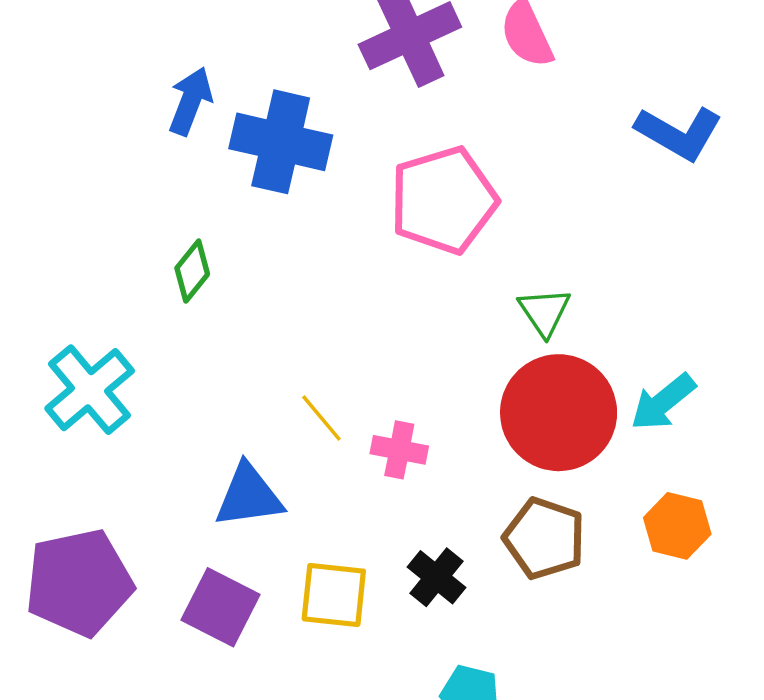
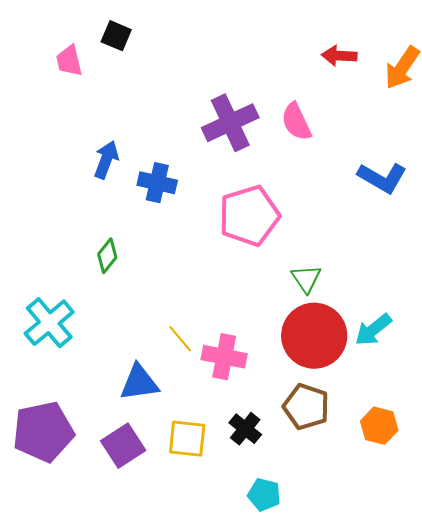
blue cross: (281, 142) -> (157, 183), size x0.7
pink cross: (399, 450) -> (224, 357), size x1.4
orange hexagon: (677, 526) -> (379, 426), moved
purple square: (221, 607) -> (123, 446), turned 30

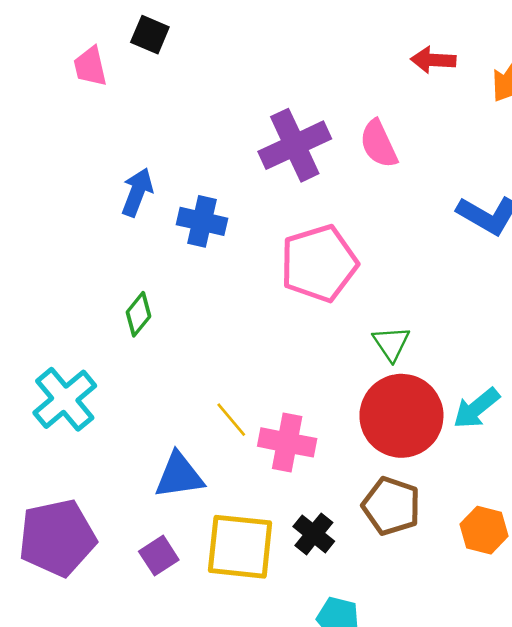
yellow square: (187, 439) -> (240, 547), size x1.4
purple square: (123, 446) -> (159, 556), size x0.7

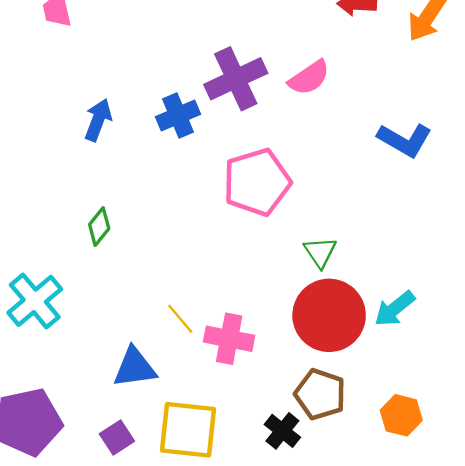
pink semicircle: (379, 144) -> (309, 78), turned -99
blue cross: (202, 221) -> (178, 115), moved, turned -36
black cross: (314, 534) -> (282, 431), moved

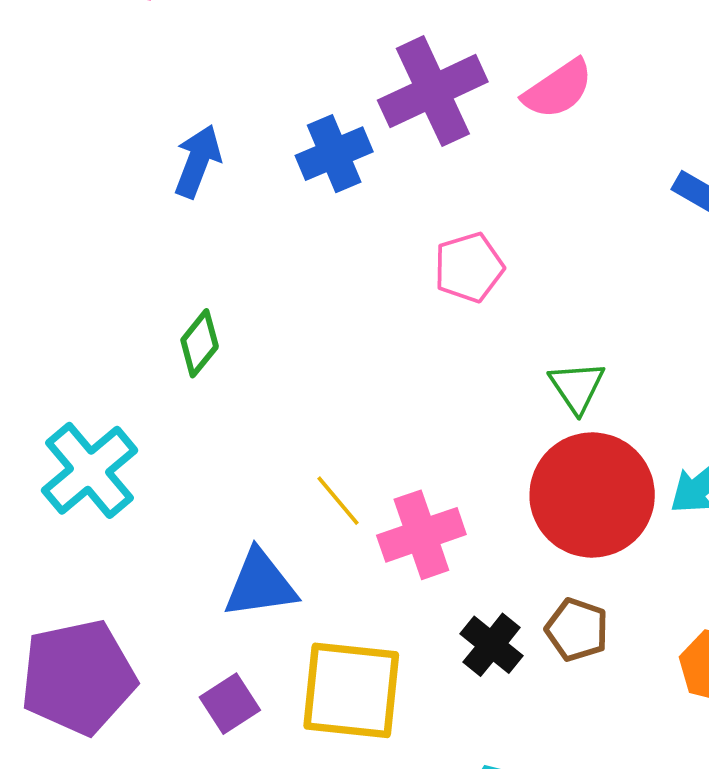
pink pentagon: (257, 182) -> (469, 267), size x0.6
pink cross: (229, 339) -> (421, 535), turned -30
brown pentagon: (320, 394) -> (577, 630), size x0.7
black cross: (282, 431) -> (492, 645), moved

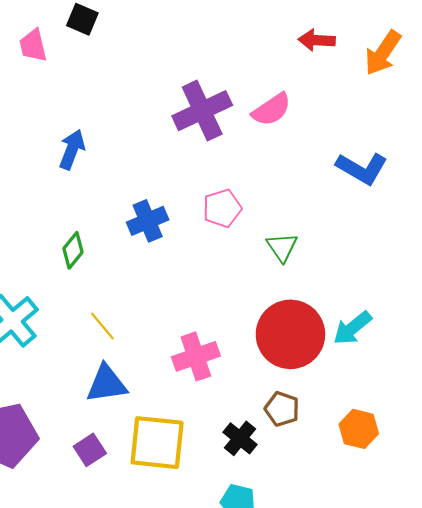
blue cross: (334, 154) -> (148, 221), moved
green triangle: (577, 387) -> (282, 247), moved
yellow line: (338, 501) -> (102, 326), moved
black cross: (492, 645) -> (240, 438), moved

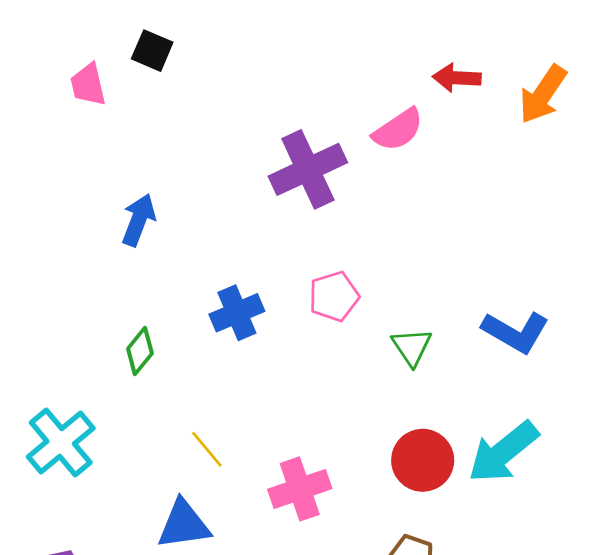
pink semicircle: (272, 110) -> (398, 130), moved
blue L-shape: (362, 168) -> (516, 332), moved
yellow line: (102, 326) -> (207, 449), moved
cyan arrow: (352, 328) -> (503, 452), size x1.4
red circle: (290, 334) -> (423, 460), size x0.7

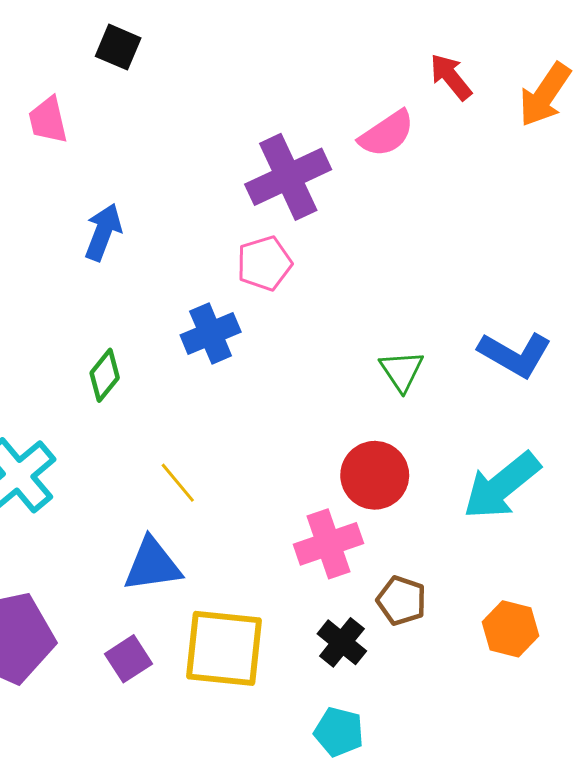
red arrow: (457, 78) -> (451, 77), turned 48
pink trapezoid: (88, 85) -> (48, 120), moved
pink pentagon: (334, 296) -> (264, 263), moved
red circle: (423, 460) -> (375, 475), moved
pink cross: (300, 489) -> (328, 544), moved

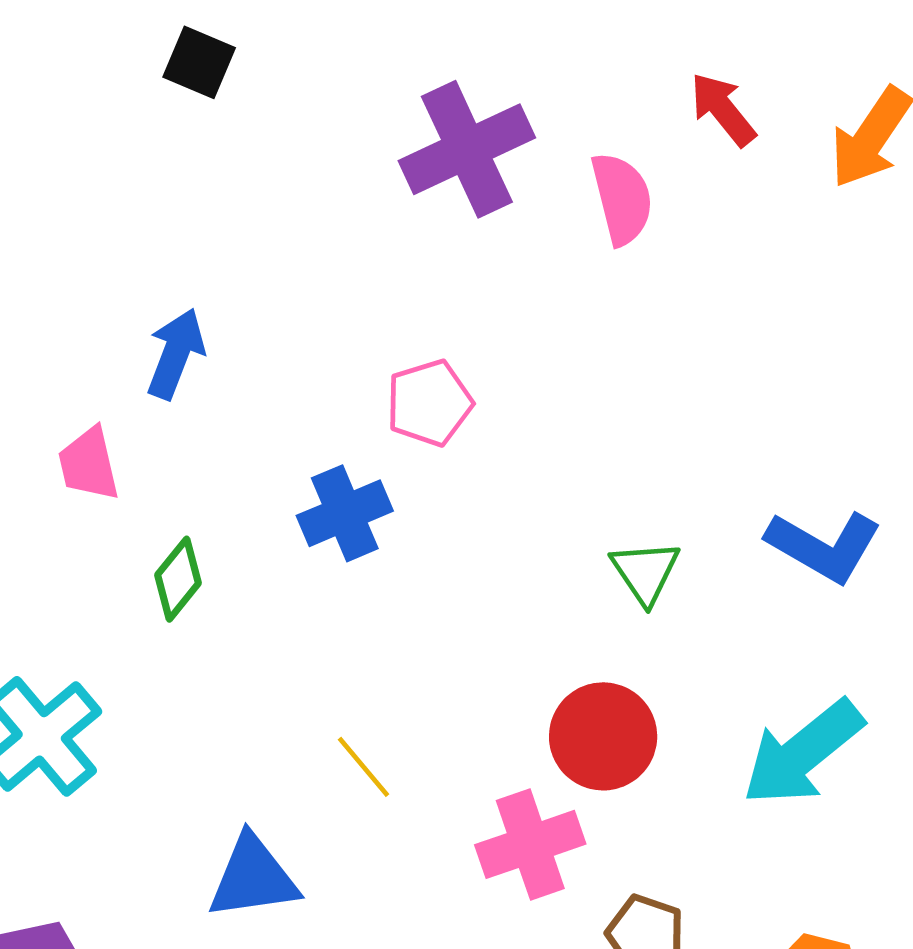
pink trapezoid: (48, 120) -> (89, 464), moved
pink semicircle: (387, 134) -> (622, 199), turned -70
purple cross: (288, 177) -> (467, 149), moved
yellow line: (178, 483) -> (364, 767), moved

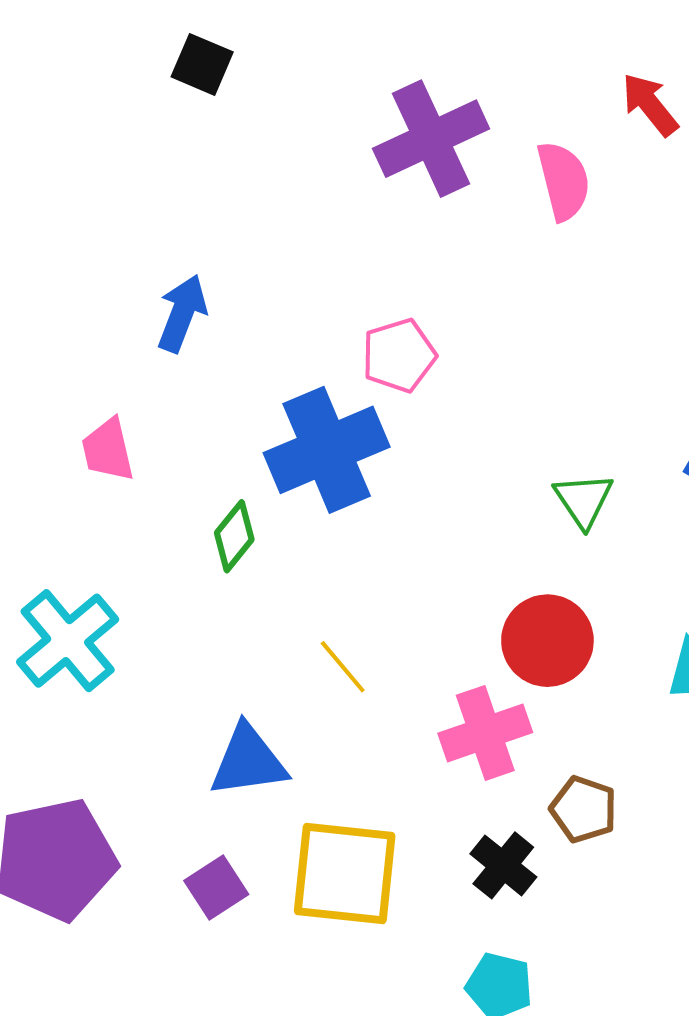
pink trapezoid: (89, 464) -> (108, 450), moved
blue cross: (345, 513) -> (327, 450), size x1.5
green diamond: (178, 579) -> (234, 536), moved

